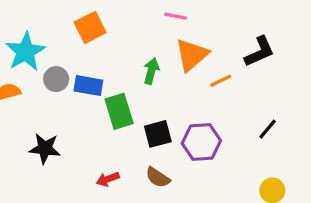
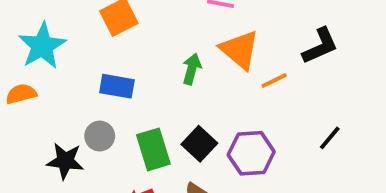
orange triangle: (192, 55) -> (240, 50), turned -39
gray circle: (56, 79) -> (100, 136), moved
green rectangle: (119, 111) -> (153, 149), moved
black square: (158, 134) -> (199, 144), turned -32

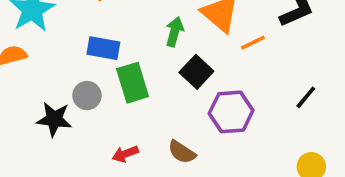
black square: (199, 144) -> (196, 72), moved
green rectangle: (153, 149) -> (133, 83), moved

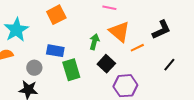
gray circle: (87, 96) -> (34, 68), moved
black line: (306, 97) -> (169, 65), moved

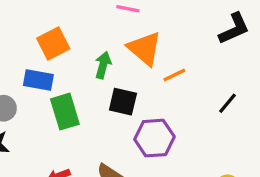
orange square: (56, 15) -> (53, 44), moved
black L-shape: (161, 30) -> (234, 29), moved
black square: (106, 64) -> (123, 102), turned -30

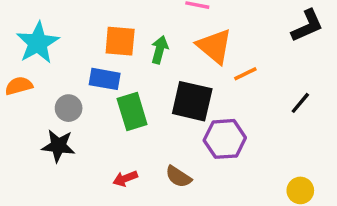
orange square: (53, 44) -> (120, 41), turned 32
green arrow: (103, 65) -> (160, 50), moved
black square: (123, 102) -> (192, 101), size x1.4

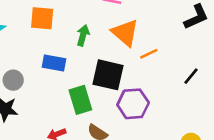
orange square: (120, 41) -> (42, 18), moved
blue rectangle: (105, 79) -> (54, 63), moved
green rectangle: (132, 111) -> (80, 100), moved

